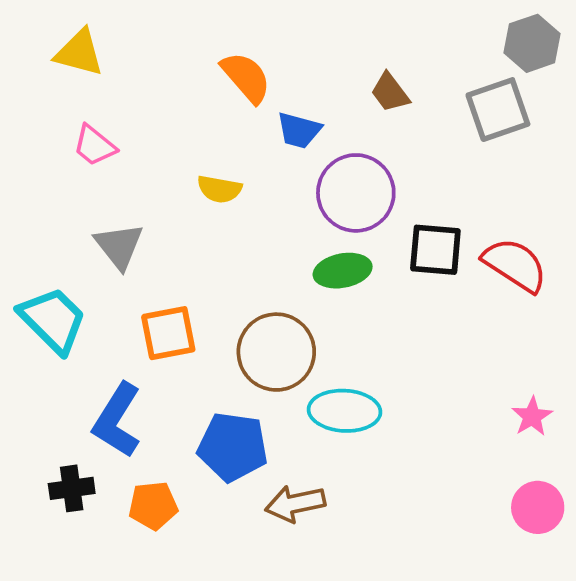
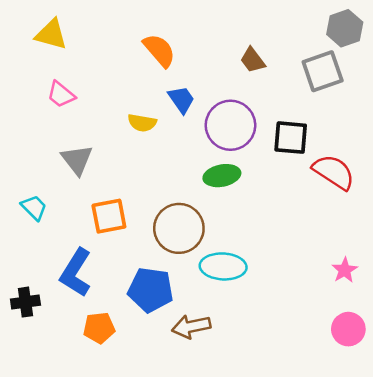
blue trapezoid: (299, 130) -> (181, 99), moved, turned -140
black square: (435, 250) -> (291, 138), moved
cyan trapezoid: (53, 320) -> (34, 208), size x0.6
black cross: (72, 488) -> (25, 302), moved

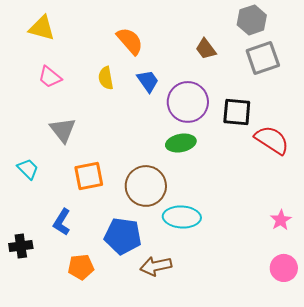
gray hexagon: (345, 28) -> (252, 20), moved
yellow semicircle: (142, 123) -> (106, 78), moved, turned 70
blue L-shape: (76, 273) -> (62, 222), size x0.7

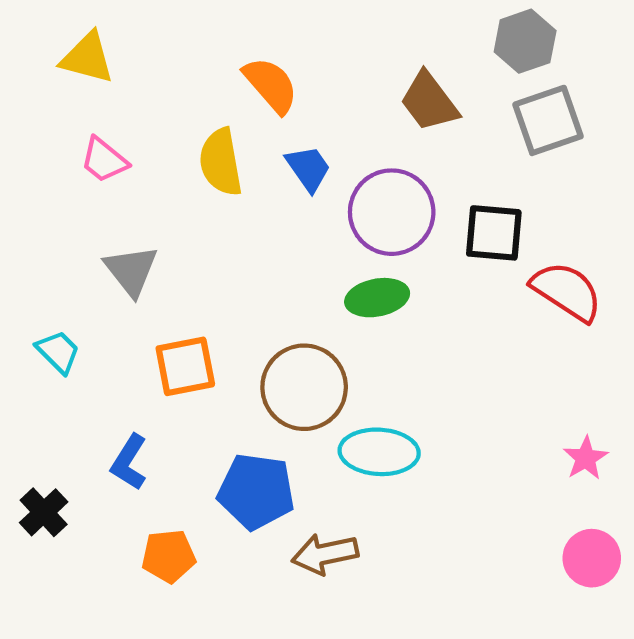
brown trapezoid: (206, 49) -> (429, 102), size x1.4
yellow semicircle: (106, 78) -> (221, 162), size x1.4
black cross: (21, 246) -> (44, 512), turned -35

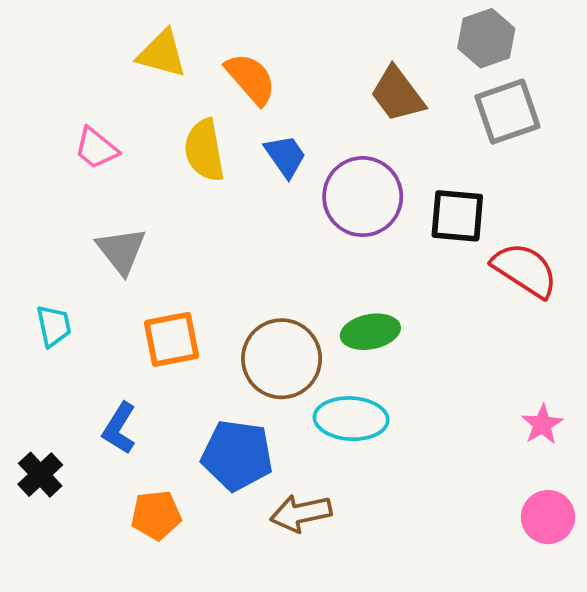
yellow triangle: (87, 58) -> (162, 54), moved
green ellipse: (377, 298) -> (370, 332), moved
cyan trapezoid: (58, 352) -> (54, 326), turned 33

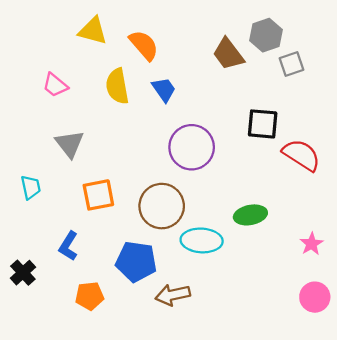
gray hexagon: (486, 38) -> (266, 35), moved
gray square: (507, 112) -> (291, 64), size x0.7
purple circle: (363, 197) -> (192, 147), moved
green ellipse: (370, 332) -> (250, 215), moved

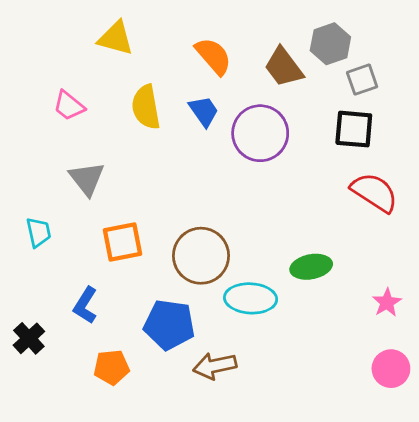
orange semicircle: (144, 45) -> (213, 56), moved
black square: (263, 124) -> (354, 129), moved
purple circle: (192, 147) -> (260, 133), moved

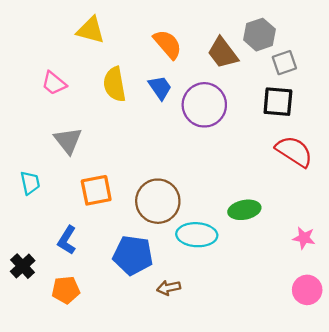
pink star: (387, 303) -> (304, 238), turned -30
brown arrow: (215, 366) -> (169, 288), size x0.7
orange pentagon: (112, 367) -> (66, 290), moved

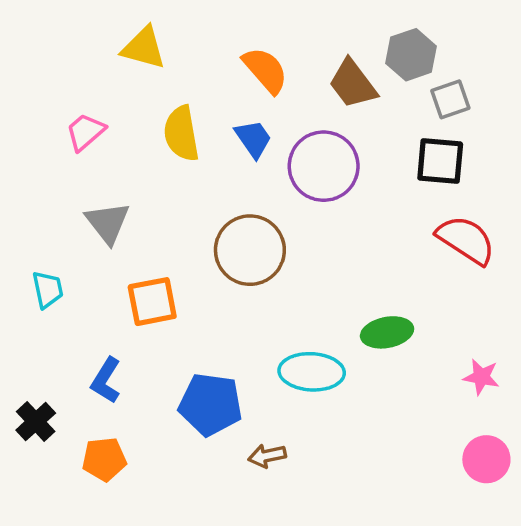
pink trapezoid: (54, 83) -> (85, 132), turned 100
brown circle: (158, 201) -> (250, 250), moved

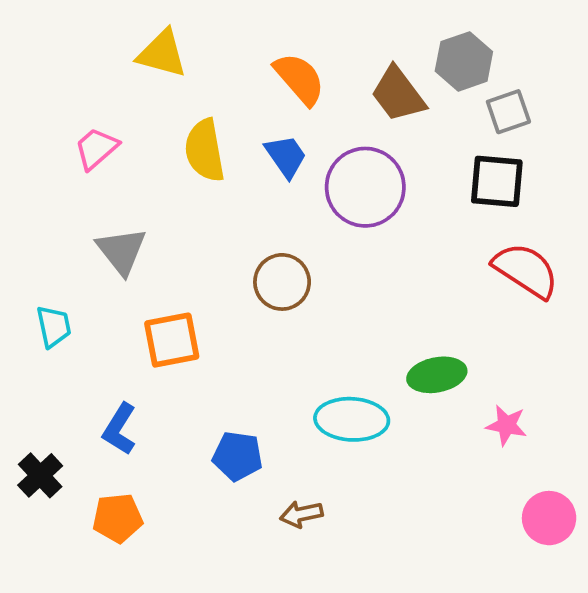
brown circle: (250, 250) -> (282, 282), size x0.7
pink star: (481, 377) -> (506, 425), moved
blue pentagon: (210, 404) -> (238, 456), size x0.7

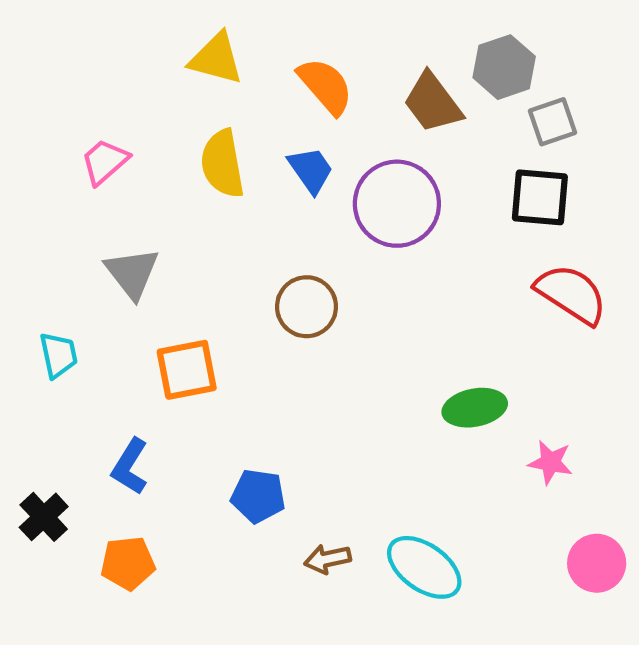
yellow triangle: (162, 54) -> (216, 59), moved
cyan ellipse: (352, 419) -> (424, 567), moved, turned 32

